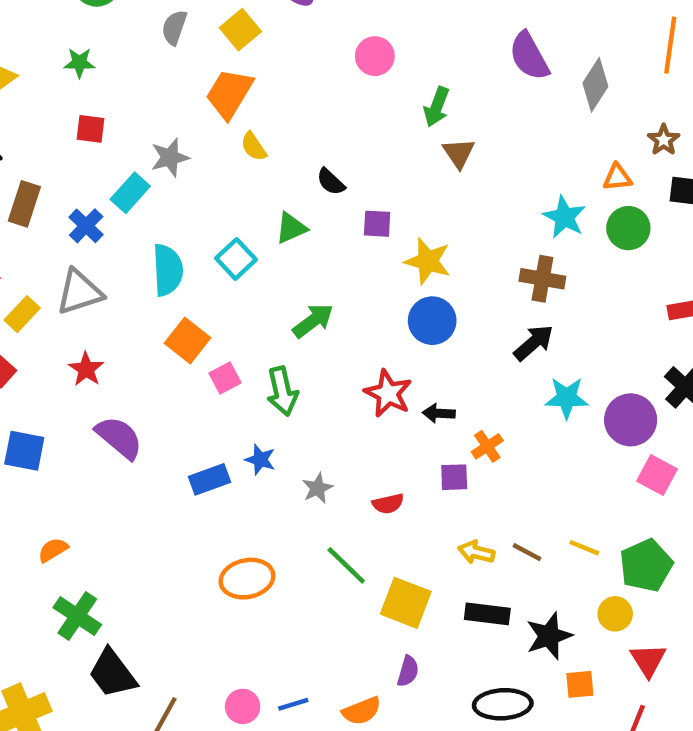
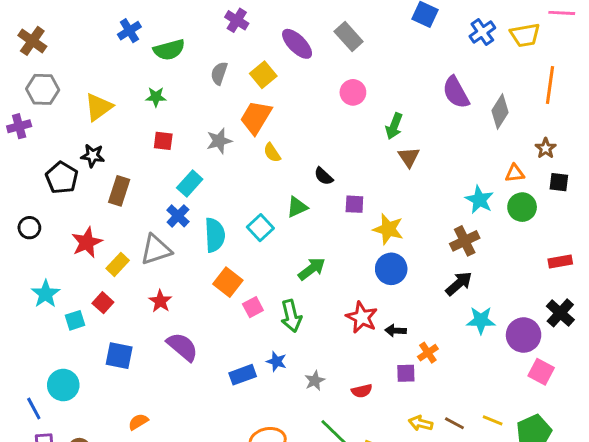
gray star: (170, 158) -> (219, 141), moved
blue cross: (86, 226) -> (178, 216), moved
brown cross: (542, 279) -> (465, 241), turned -36

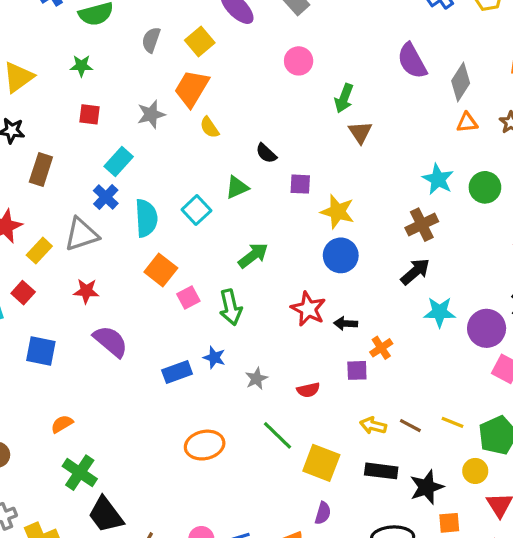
orange triangle: (515, 173) -> (467, 123), moved
red star: (160, 301) -> (86, 291), turned -30

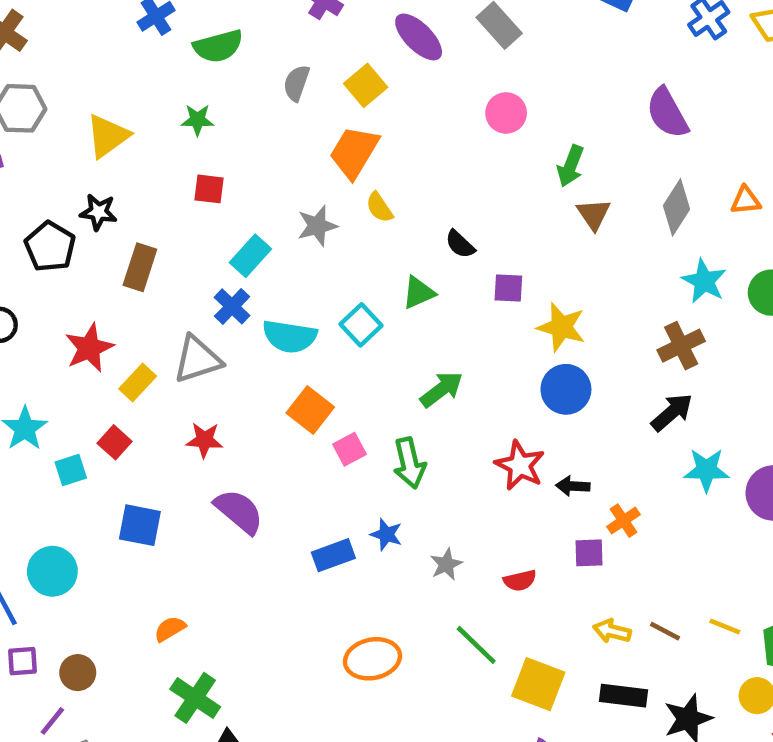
gray diamond: (461, 82) -> (676, 207), moved
gray star: (151, 114) -> (317, 226), moved
cyan semicircle: (146, 218) -> (290, 336), turned 102

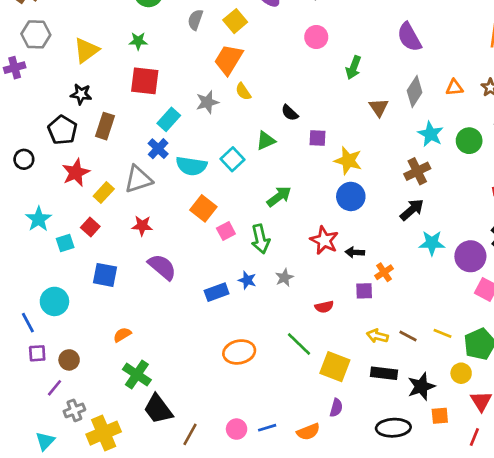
red square: (209, 189) -> (145, 81), size x1.6
brown triangle: (594, 214) -> (379, 107), moved
black pentagon: (50, 247) -> (62, 130), moved
gray star: (446, 564) -> (284, 278), moved

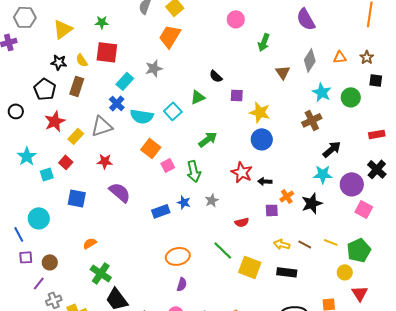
yellow semicircle: (243, 91) -> (82, 60), moved
black arrow: (412, 210) -> (332, 149), moved
black star: (421, 387) -> (312, 203), moved
purple semicircle: (336, 408) -> (182, 284), moved

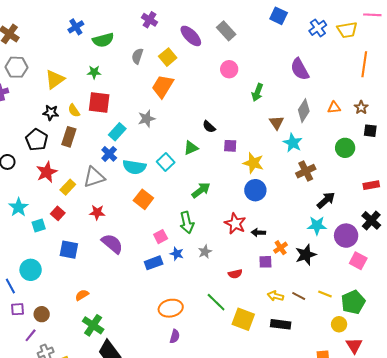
cyan star: (322, 92) -> (293, 143), moved
pink square: (168, 165) -> (161, 237), moved

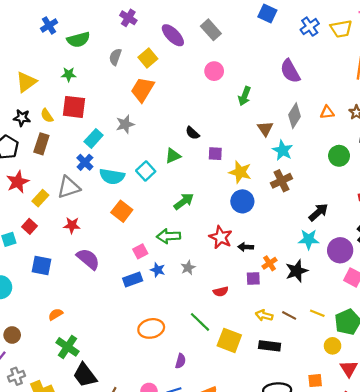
brown cross: (306, 171) -> (281, 181), moved
green arrow: (187, 222) -> (169, 236), turned 100
purple semicircle: (175, 336) -> (180, 361), moved

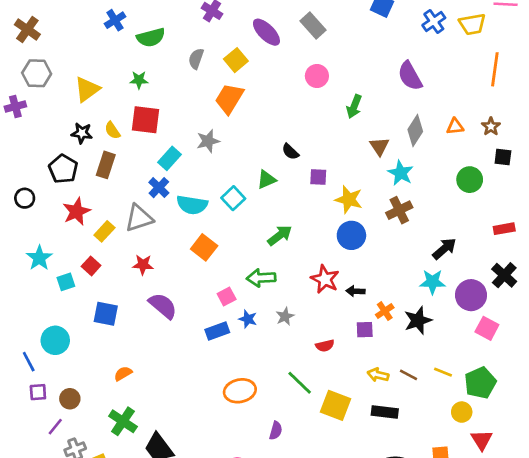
green cross: (68, 347) -> (123, 421), moved

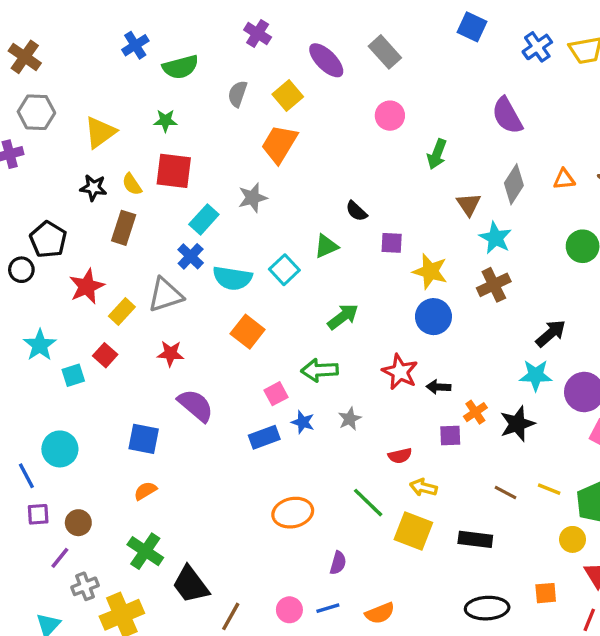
black pentagon: (63, 169) -> (48, 240), moved
blue square: (106, 314) -> (144, 439), moved
yellow arrow: (378, 375) -> (423, 487), moved

